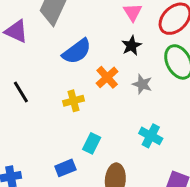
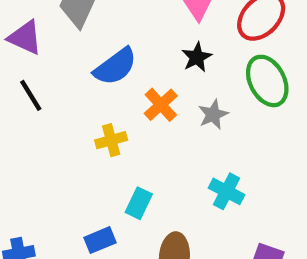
gray star: (142, 84) -> (213, 114), turned 30
black line: (21, 92) -> (31, 95), moved

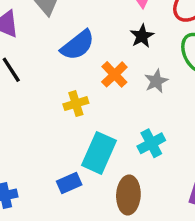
cyan cross: (226, 191) -> (151, 143), moved, turned 36
cyan rectangle: (139, 203) -> (99, 153), size x1.6

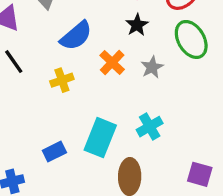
yellow cross: (76, 104) -> (62, 80), moved
blue rectangle: (69, 183) -> (54, 151), moved

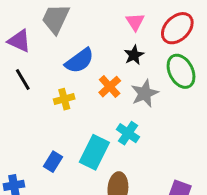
gray star: (152, 67) -> (145, 93), size x1.4
cyan cross: (150, 127) -> (128, 133), moved, turned -30
blue rectangle: (54, 151) -> (53, 162), turned -36

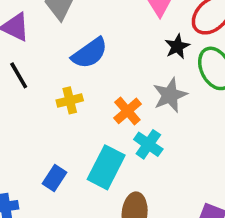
black star: (134, 55) -> (177, 46), moved
orange cross: (110, 87) -> (127, 111), moved

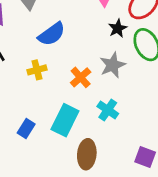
cyan cross: (148, 144) -> (108, 110), moved

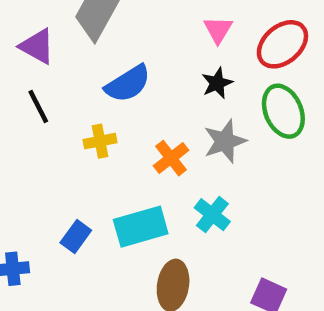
black star: (118, 28) -> (217, 83), moved
cyan rectangle: (65, 120) -> (141, 227), turned 44

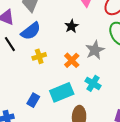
black star: (217, 83) -> (72, 26), moved
blue semicircle: (128, 84) -> (31, 31), moved

